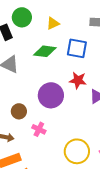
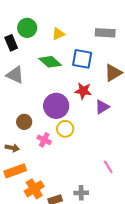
green diamond: (45, 51) -> (50, 62), turned 35
yellow circle: (77, 151) -> (65, 129), moved, size x0.7

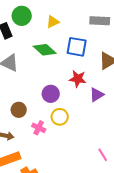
purple circle: (56, 106) -> (51, 94), size x0.7

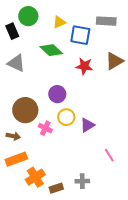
blue square: (77, 47) -> (80, 35), moved
red star: (78, 79) -> (84, 66), moved
purple triangle: (97, 95) -> (87, 125), moved
brown circle: (19, 110) -> (25, 110), size x1.6

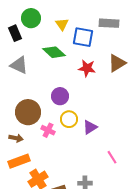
yellow triangle: (59, 22) -> (62, 24), turned -40

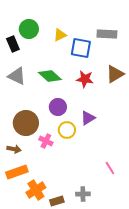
yellow triangle: (62, 24) -> (60, 35), turned 40
green diamond: (54, 52) -> (50, 76), moved
purple triangle: (90, 127) -> (88, 118), moved

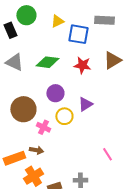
green diamond: (50, 76) -> (47, 62), turned -35
brown arrow: (14, 149) -> (36, 150), moved

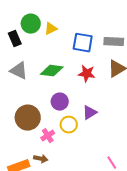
gray rectangle: (104, 20) -> (114, 42), moved
yellow triangle: (57, 21) -> (51, 29), moved
pink cross: (43, 127) -> (48, 136), turned 32

